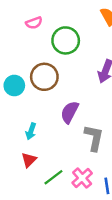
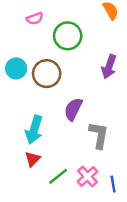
cyan circle: (14, 86) -> (16, 68), moved
cyan arrow: (31, 131) -> (34, 130), size x1.6

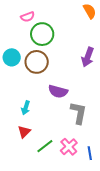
green circle: (68, 36) -> (42, 34), moved
purple semicircle: (73, 109) -> (58, 91), turned -102
cyan arrow: (34, 130) -> (26, 108), size x0.6

